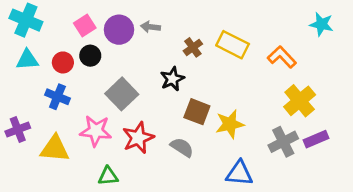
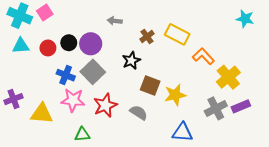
pink square: (85, 26) -> (45, 12), moved
purple circle: (119, 30) -> (91, 44), moved
orange L-shape: (282, 57) -> (203, 56), moved
blue cross: (57, 97) -> (66, 75), moved

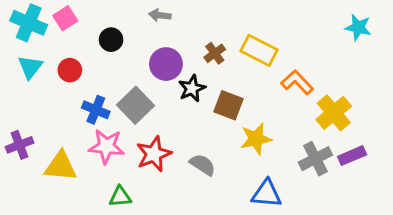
gray arrow: (115, 21) -> (160, 15), moved
black circle: (69, 43) -> (111, 40), moved
purple circle: (91, 44) -> (166, 64), moved
cyan triangle: (21, 46) -> (30, 67), turned -48
brown square: (150, 85) -> (228, 105), moved

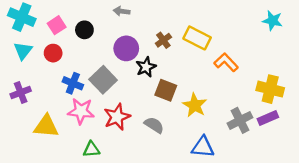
pink square: (65, 18) -> (57, 25), moved
brown square: (228, 105) -> (166, 90), moved
yellow cross: (334, 113) -> (270, 89), moved, turned -36
yellow star: (256, 139) -> (195, 105), turned -30
purple cross: (20, 145) -> (21, 93), moved

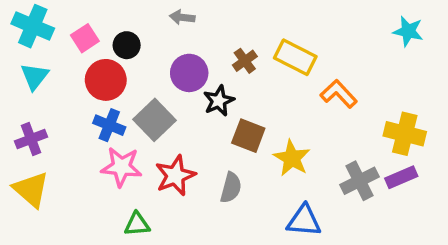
red circle: (53, 53) -> (106, 80), moved, size x1.5
gray semicircle: (154, 125) -> (231, 188), turned 72
yellow triangle: (46, 126) -> (31, 189), moved, turned 36

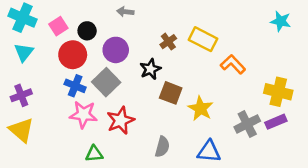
purple circle: (189, 73) -> (116, 50), moved
gray semicircle: (231, 188) -> (162, 147), moved

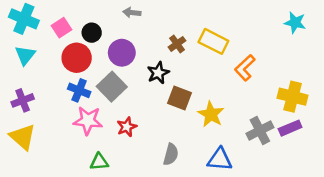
orange L-shape: (233, 64) -> (245, 68), turned -90
red star: (121, 120) -> (127, 127), size x0.7

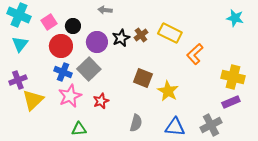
black star: (158, 73) -> (121, 38), moved
pink star: (88, 121) -> (70, 96), turned -30
gray cross: (260, 131) -> (211, 125), moved
yellow triangle: (23, 137) -> (33, 100), moved, turned 35

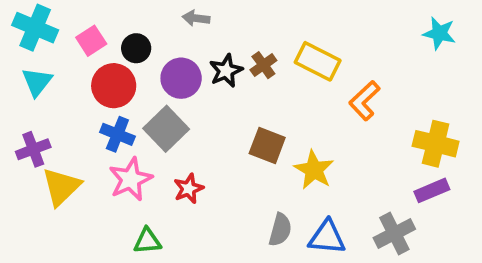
gray semicircle: (136, 123) -> (280, 230), moved

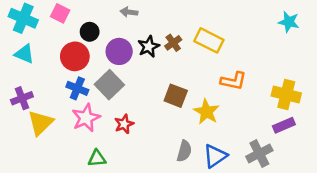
pink square: (91, 41) -> (60, 13), moved, turned -30
cyan triangle: (37, 82) -> (24, 54), turned -45
orange L-shape: (364, 101) -> (233, 81), moved, turned -125
blue triangle: (327, 237) -> (215, 156), turned -40

